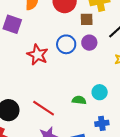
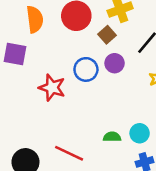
brown square: (87, 19) -> (107, 35), turned -32
cyan circle: (100, 92) -> (140, 133), moved

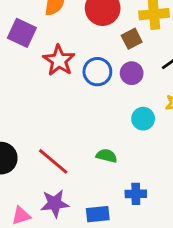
red star: (52, 88) -> (59, 60), moved
cyan circle: (140, 133) -> (143, 119), moved

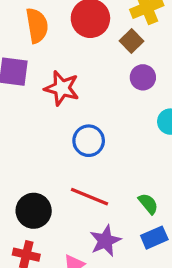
blue circle: (97, 72) -> (89, 141), moved
green semicircle: (107, 156) -> (148, 204), moved, turned 54

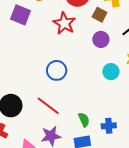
brown square: (131, 41) -> (100, 15), turned -32
red star: (62, 88) -> (64, 23), moved

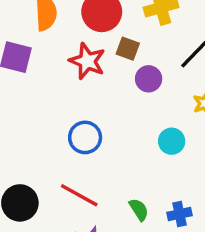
brown square: (100, 15) -> (128, 49), moved
cyan circle: (111, 72) -> (172, 141), moved

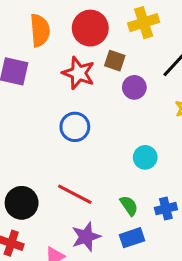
blue circle: (85, 137) -> (75, 127), moved
cyan circle: (172, 141) -> (145, 157), moved

